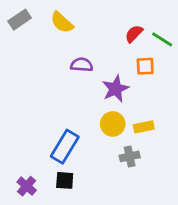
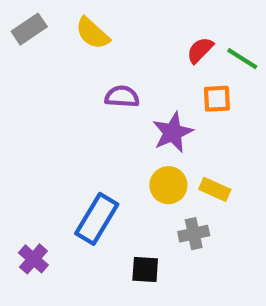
yellow rectangle: (144, 127) -> (215, 189), turned 36
black square: (65, 180) -> (145, 269), moved
purple cross: (27, 186) -> (33, 259), moved

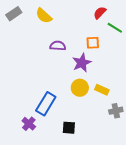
red semicircle: (200, 50) -> (100, 13), moved
orange square: (217, 99) -> (93, 43), moved
gray cross: (194, 234) -> (116, 111), moved
purple cross: (33, 259) -> (29, 124), moved

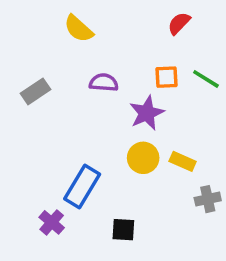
gray rectangle: (14, 14) -> (35, 91), moved
green line: (115, 28) -> (206, 79), moved

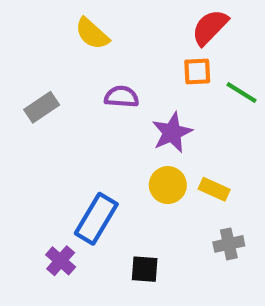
red semicircle: (179, 23) -> (210, 27), size x1.4
orange square: (166, 77) -> (197, 71), moved
gray cross: (208, 199) -> (229, 244), moved

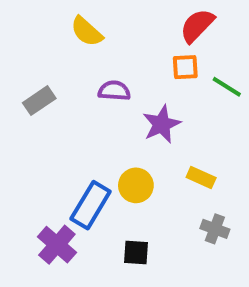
yellow circle: (168, 185) -> (136, 185), moved
gray cross: (229, 244) -> (215, 229), turned 32
purple cross: (61, 261) -> (57, 245), size x1.4

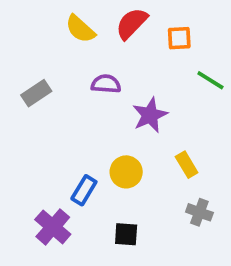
red semicircle: (197, 26) -> (132, 23), moved
orange square: (185, 67) -> (179, 38), moved
yellow rectangle: (201, 178) -> (187, 165), turned 35
blue rectangle: (91, 205) -> (84, 190), size x0.7

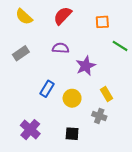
red semicircle: (132, 23) -> (63, 16), moved
yellow semicircle: (80, 29) -> (24, 17), moved
blue rectangle: (84, 190) -> (47, 89), moved
gray cross: (199, 212) -> (99, 116), moved

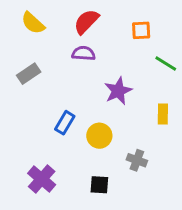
purple semicircle: (61, 48) -> (83, 53), moved
yellow rectangle: (107, 94) -> (163, 114), moved, turned 32

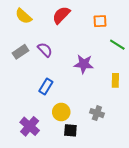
purple semicircle: (83, 53) -> (45, 50), moved, turned 42
purple star: (118, 91) -> (84, 64), turned 30
yellow circle: (99, 136) -> (61, 112), moved

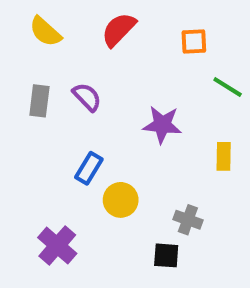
gray rectangle: (20, 52) -> (39, 101), turned -49
yellow circle: (61, 112) -> (121, 200), moved
black square: (70, 130) -> (166, 255), moved

